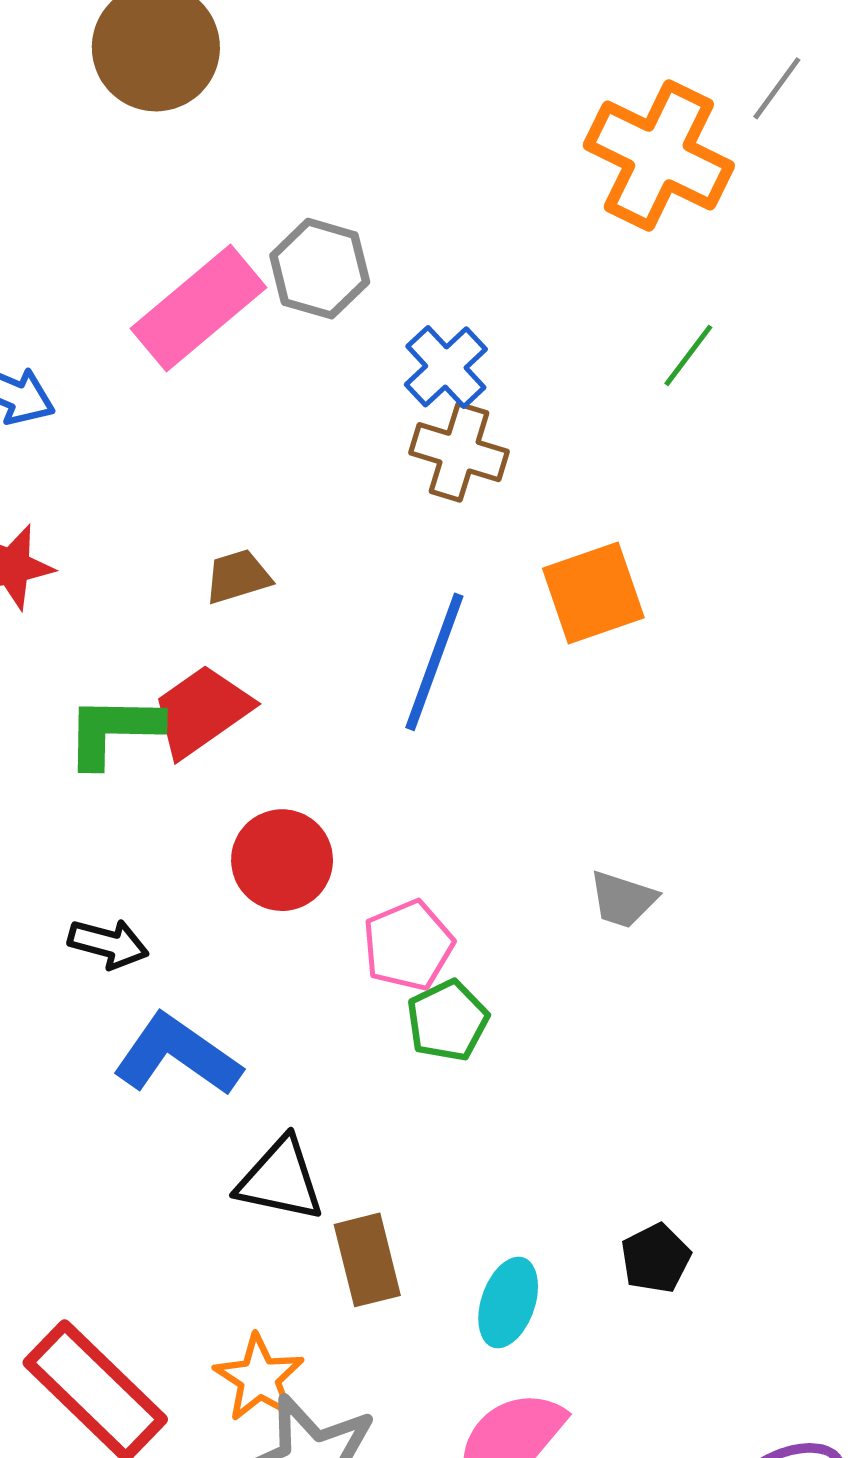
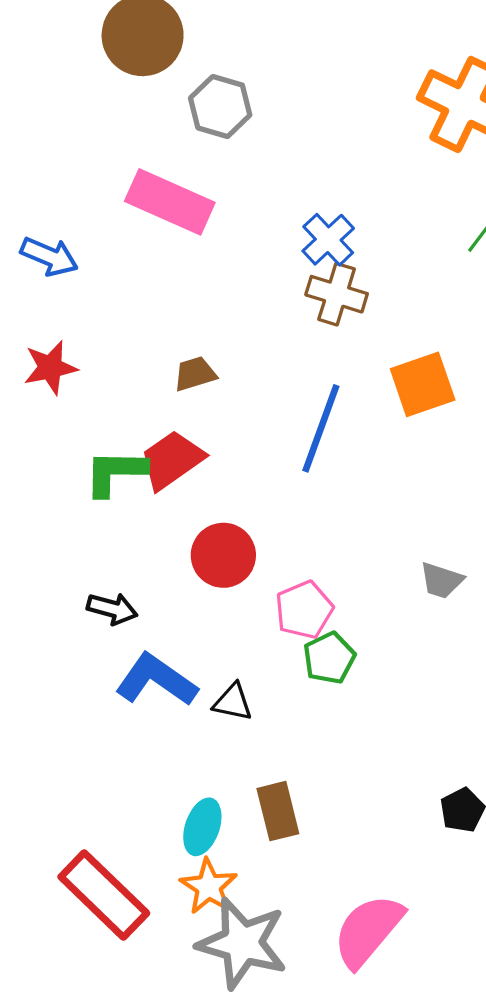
gray hexagon: (320, 269) -> (220, 107), moved
pink rectangle: (198, 308) -> (170, 202), turned 64
black triangle: (280, 1180) -> (233, 702), moved, size x0.7
cyan ellipse: (508, 1302) -> (202, 827), moved

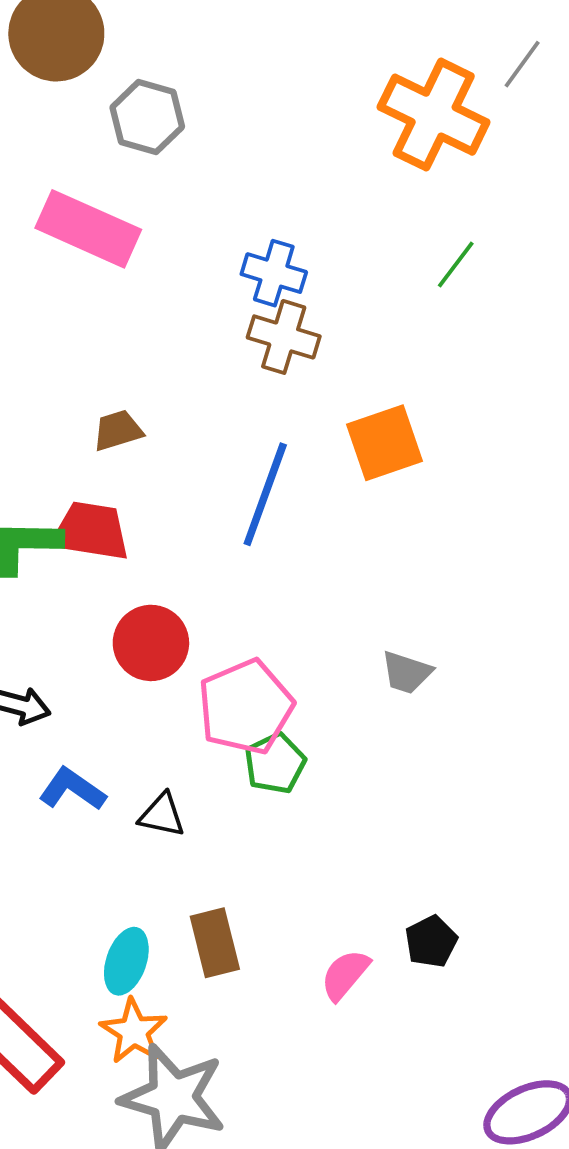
blue cross: (328, 240) -> (274, 273), turned -30
red trapezoid: (172, 460) -> (91, 531), turned 44
pink pentagon: (304, 610) -> (246, 707), size x1.4
blue L-shape: (156, 680) -> (72, 789), size x0.7
pink semicircle: (368, 931) -> (345, 975), moved, size x0.6

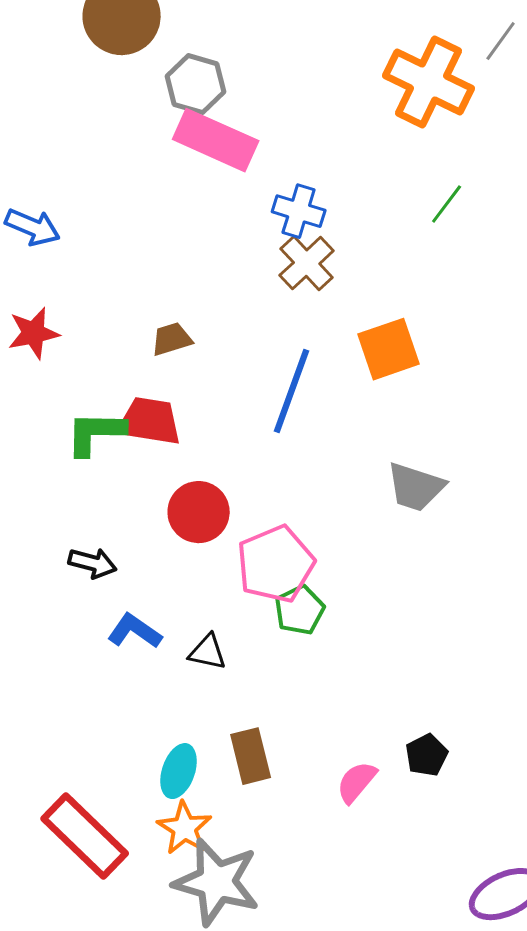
pink rectangle: (88, 229) -> (216, 140), moved
brown cross: (284, 337) -> (307, 263), turned 30
gray trapezoid: (407, 672) -> (416, 487), moved, size x1.4

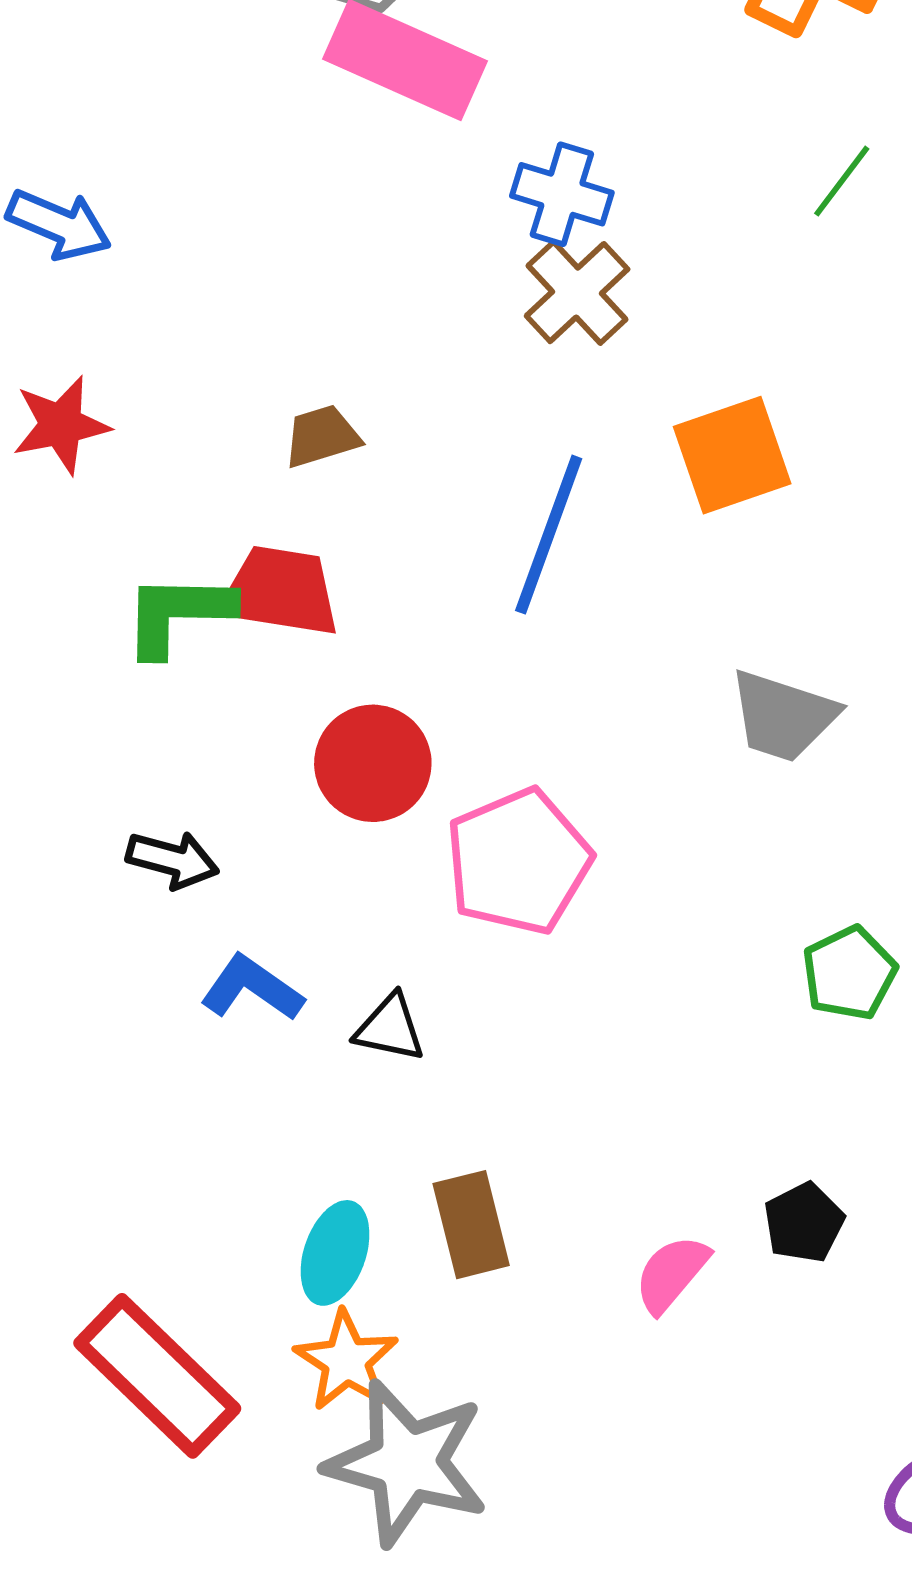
green pentagon: (300, 610) -> (849, 973), moved

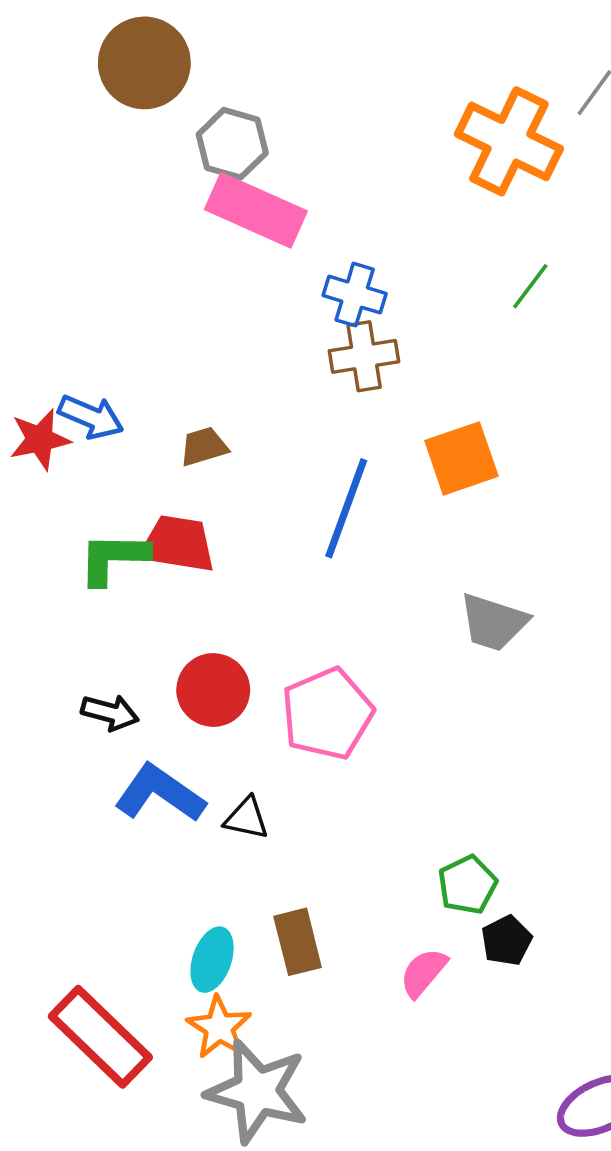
blue arrow: (59, 225) -> (91, 417), moved
brown cross: (577, 293) -> (364, 356), turned 34
red circle: (373, 763) -> (213, 690), moved
green pentagon: (849, 973) -> (467, 885), moved
blue L-shape: (252, 988) -> (160, 793), size x1.4

